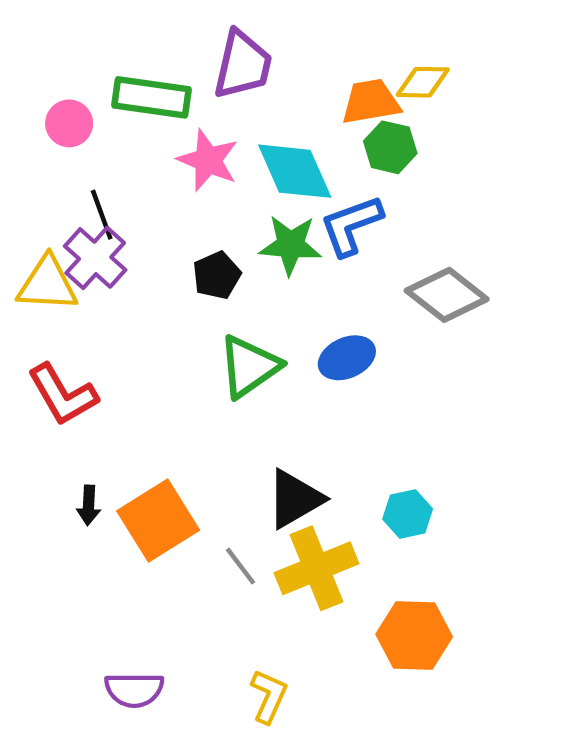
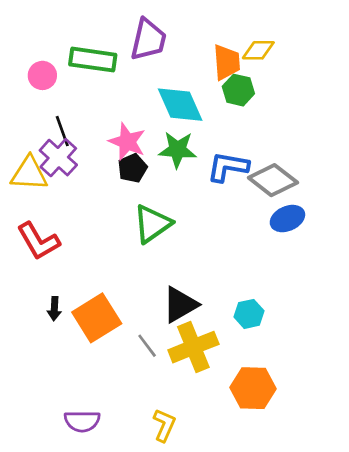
orange trapezoid: (371, 102) -> (227, 62), turned 96
pink star: (208, 160) -> (127, 142), moved
blue L-shape: (351, 225) -> (228, 167), moved, turned 30
blue ellipse: (347, 358) -> (287, 219), moved

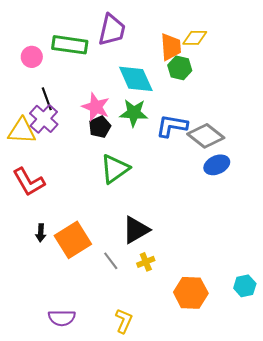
cyan hexagon: (249, 314) -> (245, 286), moved
yellow cross: (193, 347) -> (146, 262), size x0.5

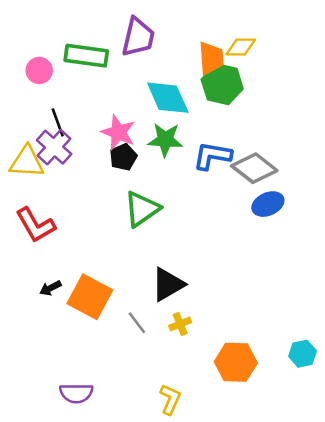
green hexagon: (180, 68) -> (222, 84), size x1.4
black arrow: (41, 233) -> (50, 288), turned 60
orange square: (73, 240) -> (90, 297), turned -30
yellow L-shape: (124, 321) -> (170, 399), moved

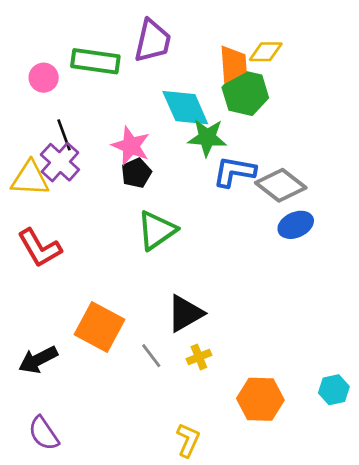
green star: (165, 140) -> (207, 138), moved
black arrow: (50, 288) -> (38, 360), moved, size x1.6
purple semicircle: (76, 393) -> (44, 433), moved, turned 56

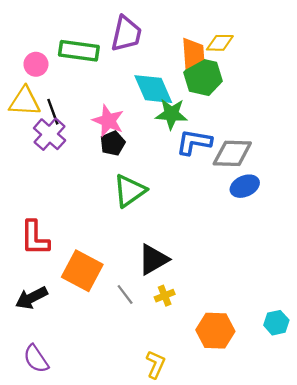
yellow triangle: (30, 178) -> (25, 102), moved
gray diamond: (281, 185) -> (232, 153), turned -36
red L-shape: (40, 248) -> (35, 238), moved, turned 30

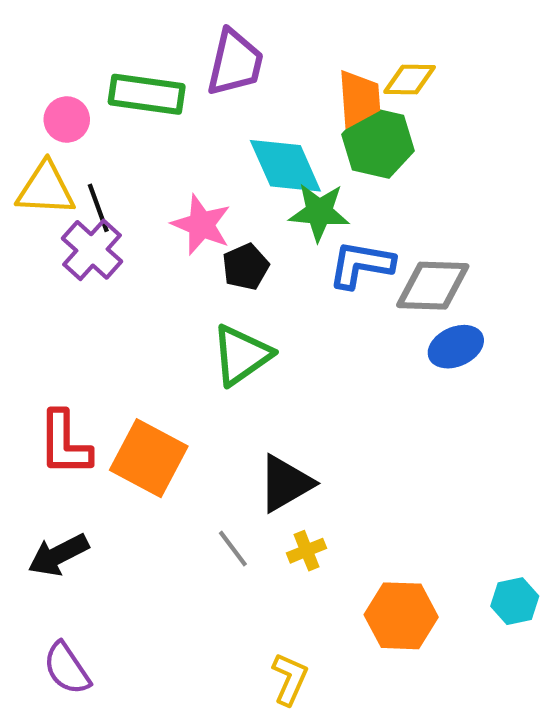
black pentagon: (113, 143) -> (246, 267), moved
orange square: (82, 271) -> (149, 458), moved

